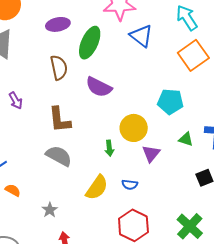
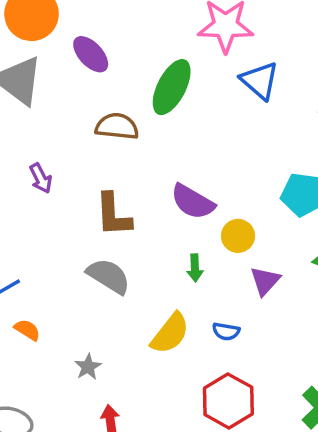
purple ellipse: (58, 24) -> (91, 54), moved, turned 55
brown semicircle: (59, 68) -> (117, 126), turned -75
purple semicircle: (99, 87) -> (193, 202), moved
yellow circle: (134, 128) -> (238, 236), size x0.7

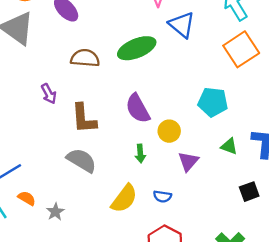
green ellipse: (172, 87) -> (137, 48), moved, turned 42
purple arrow: (41, 178) -> (49, 94), moved
purple semicircle: (193, 202) -> (138, 108), turned 32
gray star: (88, 367) -> (55, 212), moved

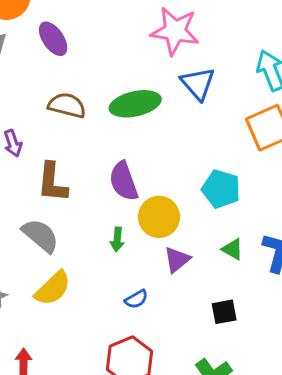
yellow circle: (169, 131) -> (159, 217), size x1.4
black square: (249, 192) -> (224, 312), moved
blue semicircle: (162, 196) -> (136, 299), turned -48
yellow semicircle: (124, 199) -> (53, 288), moved

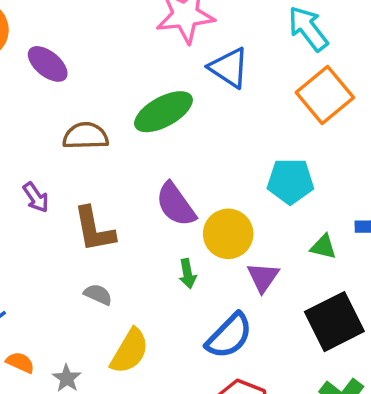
gray semicircle: (40, 236) -> (98, 294), size x0.6
blue semicircle: (136, 299) -> (229, 336), size x1.8
black square: (224, 312) -> (334, 322), size x1.8

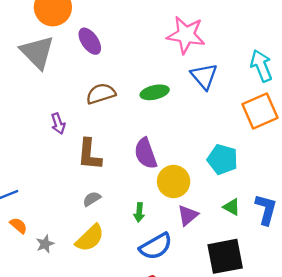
green ellipse: (163, 112) -> (155, 92), size x0.7
brown semicircle: (86, 136) -> (101, 94), turned -32
green arrow: (188, 274) -> (139, 212), moved
gray semicircle: (98, 294) -> (92, 199), moved, turned -72

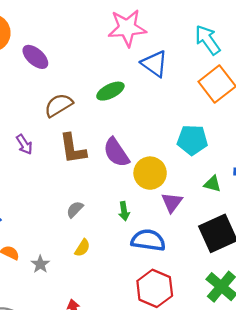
brown L-shape: (89, 154) -> (73, 149), moved
yellow semicircle: (90, 238) -> (82, 248), size x0.6
blue semicircle: (156, 246) -> (148, 240), turned -128

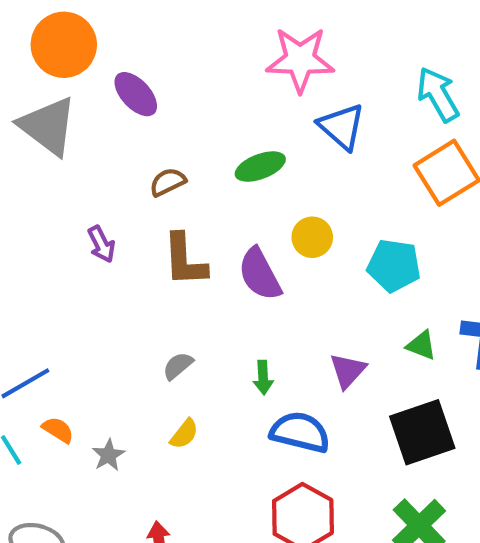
brown semicircle: (59, 105) -> (168, 182), size x0.7
yellow circle: (150, 173) -> (312, 237), moved, size x0.7

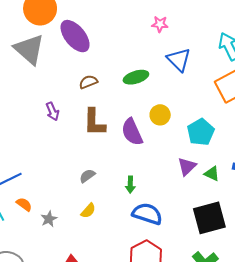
pink star: (300, 60) -> (160, 24), size x0.5
purple ellipse: (136, 94) -> (75, 36), size x1.4
cyan pentagon: (394, 266) -> (201, 132), turned 30
purple triangle: (348, 371) -> (187, 166), moved

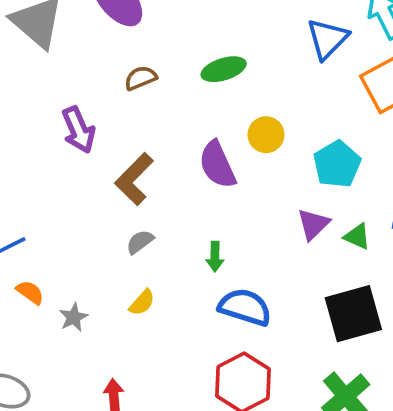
blue triangle: (179, 60) -> (327, 39), moved, turned 30
purple arrow: (52, 111) -> (78, 130), size x1.4
brown L-shape: (94, 122) -> (134, 179), moved, turned 44

